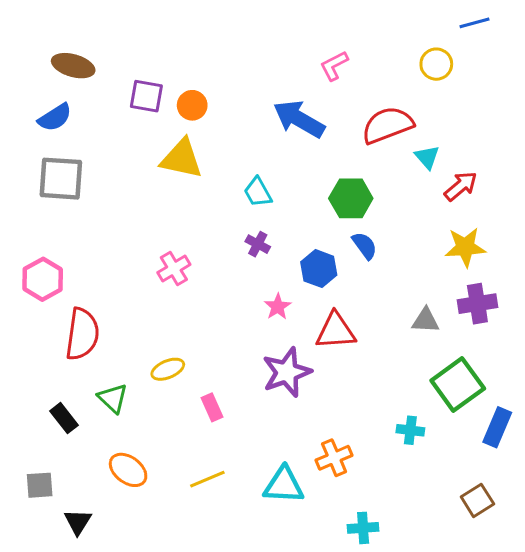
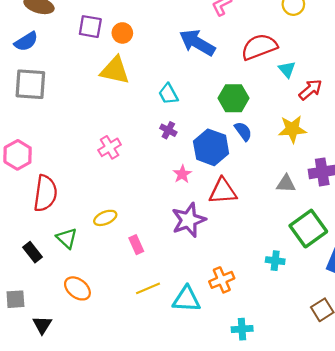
yellow star: (465, 247) -> (292, 129), moved
blue hexagon: (319, 269) -> (211, 147), size x1.4
yellow line: (207, 479) -> (148, 288), moved

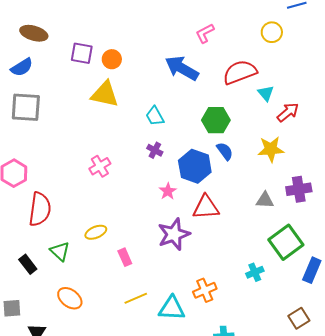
cyan cross: (275, 261) -> (255, 272), turned -30

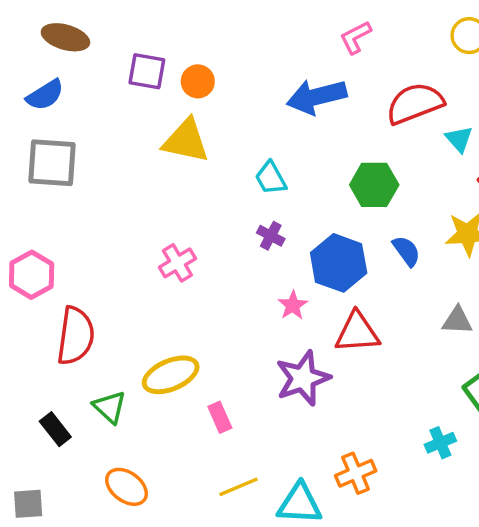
blue arrow: (182, 68) -> (317, 97), turned -44
blue semicircle: (225, 151) -> (406, 251), moved
yellow ellipse: (96, 232) -> (171, 375), size x1.5

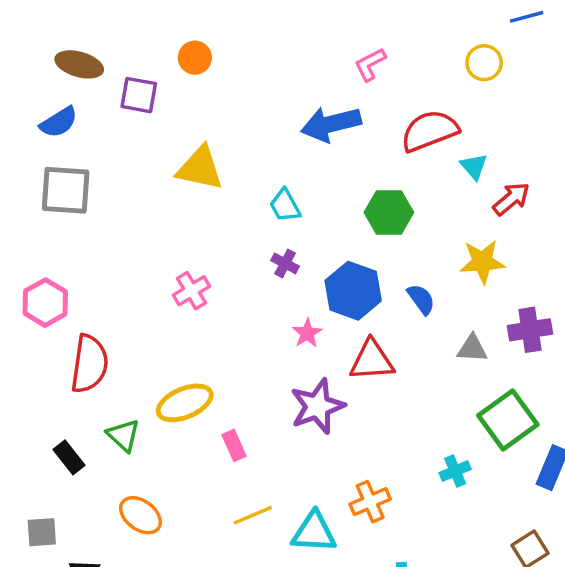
purple square: (147, 71) -> (139, 95), moved
orange circle: (198, 81) -> (195, 58), moved
blue semicircle: (406, 251) -> (421, 299), moved

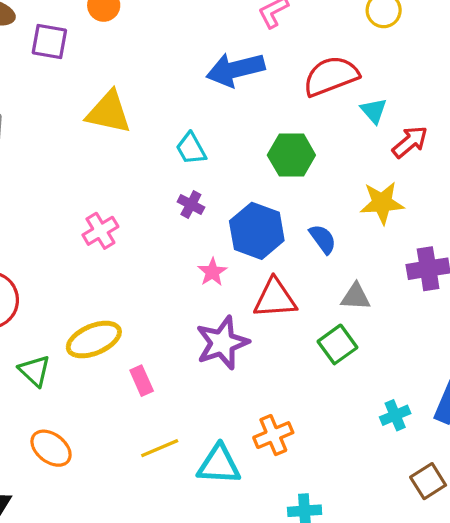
gray triangle: (472, 348) -> (356, 297), moved
green square: (508, 420) -> (338, 344), moved, size x0.7
cyan cross: (455, 471) -> (395, 415), moved

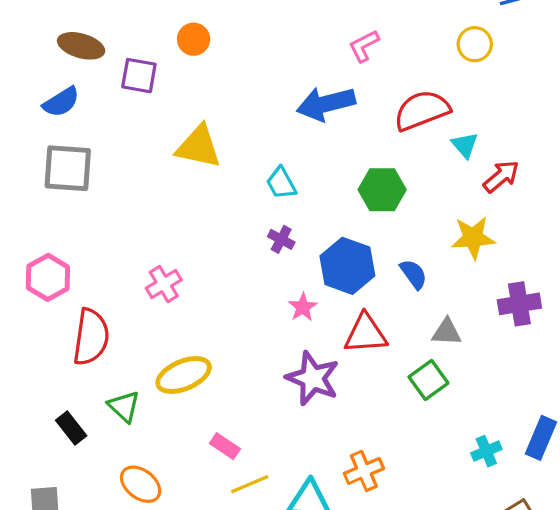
pink cross: (100, 231) -> (164, 284), moved
purple star: (222, 343) -> (313, 378), turned -30
pink rectangle: (142, 381) -> (225, 446), moved, turned -32

